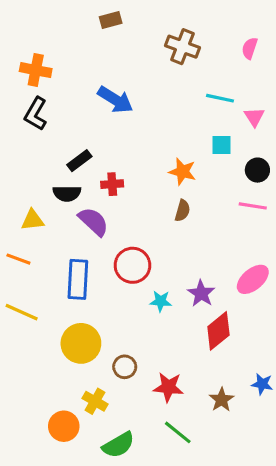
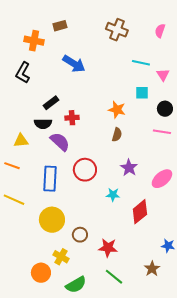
brown rectangle: (111, 20) -> (60, 26), moved
orange cross: (36, 70) -> (34, 41), moved
purple star: (201, 293) -> (129, 168), moved
cyan star: (161, 301) -> (113, 195), moved
brown star: (222, 400) -> (152, 269), moved

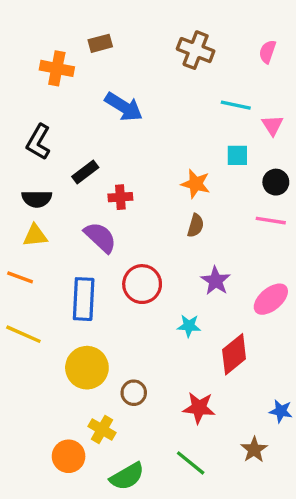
black L-shape: (23, 73) -> (38, 142), moved
black semicircle: (43, 124) -> (37, 199), moved
red star: (108, 248) -> (199, 408), moved

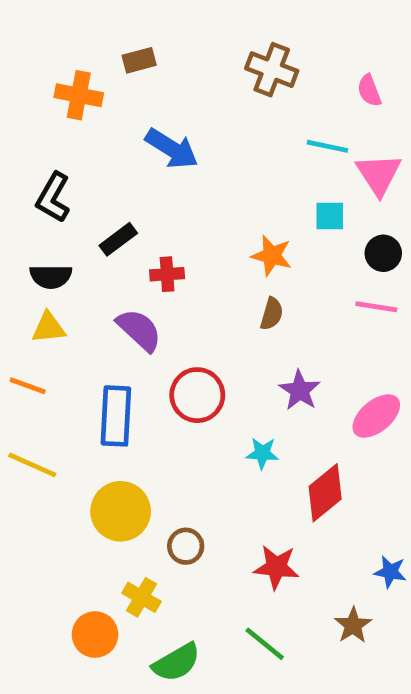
pink semicircle: (267, 52) -> (369, 91), moved, turned -40
pink triangle: (272, 125) -> (379, 174), size x1.5

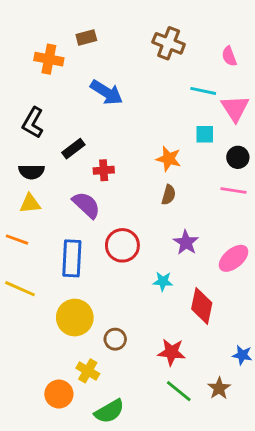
red diamond: (325, 493) -> (202, 306), turned -39
green line: (265, 644) -> (179, 391), moved

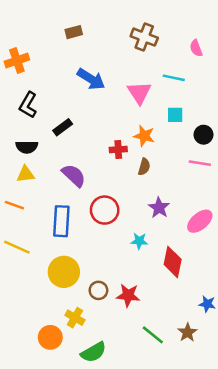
orange cross: (49, 59) -> (17, 61), moved, turned -30
pink triangle: (235, 108) -> (139, 93), moved
red cross: (104, 170) -> (118, 149), moved
red star: (171, 352) -> (128, 295), moved

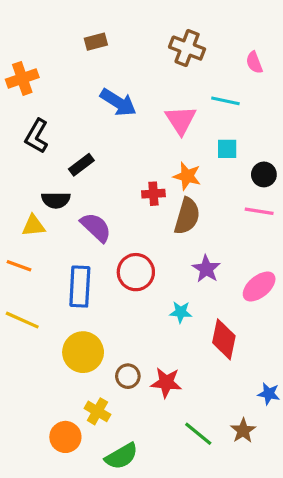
black semicircle: (27, 147) -> (56, 200), moved
brown semicircle: (144, 167) -> (187, 216), size x1.6

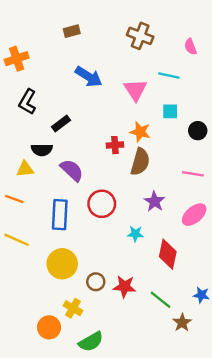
pink line: (259, 211) -> (193, 174), moved
green line: (198, 434) -> (161, 300), moved

